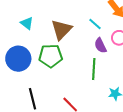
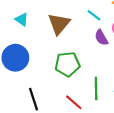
green pentagon: (51, 56) -> (67, 64), moved
green line: (94, 69) -> (96, 89), moved

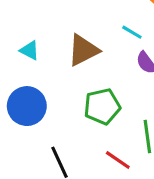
brown triangle: (59, 24) -> (83, 50), turned 30

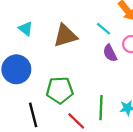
green pentagon: (102, 106) -> (60, 90), moved

